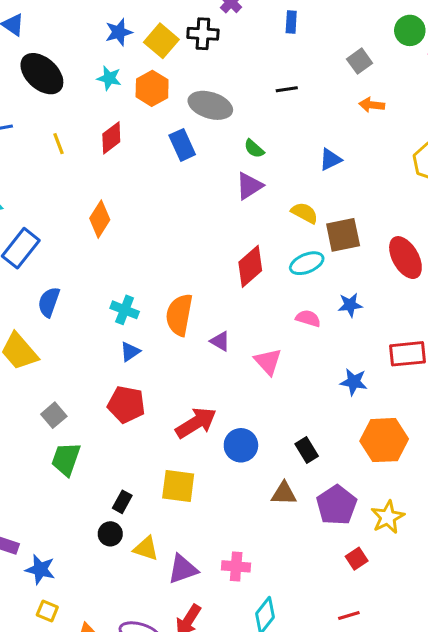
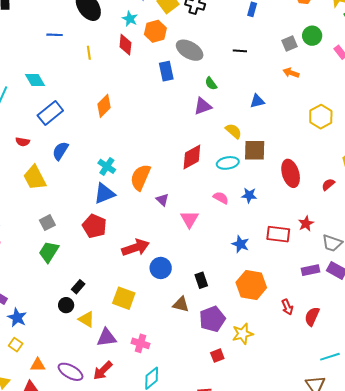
green circle: (410, 30) -> (312, 36), moved
red diamond: (111, 138) -> (125, 45), moved, turned -60
blue triangle: (130, 352) -> (104, 193), size x1.6
yellow square: (178, 486) -> (124, 298), moved

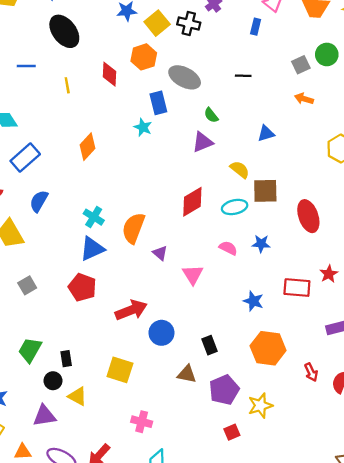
cyan star: (130, 19) -> (143, 127), moved
green trapezoid: (49, 252) -> (30, 350), moved
black rectangle: (78, 287) -> (66, 359), turned -48
purple triangle: (107, 338) -> (44, 416), moved

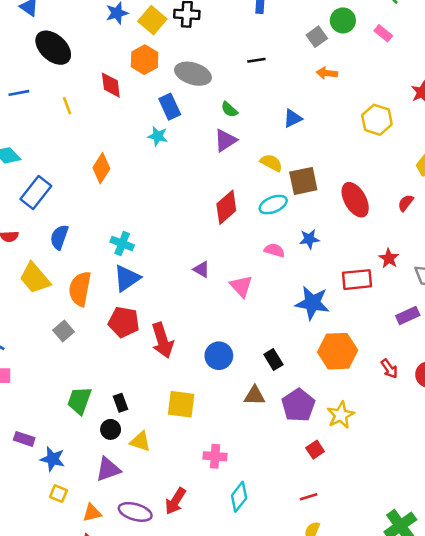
orange semicircle: (133, 228) -> (80, 289), moved
blue star: (253, 301) -> (312, 303), size x1.5
red arrow: (131, 310) -> (162, 340), moved, turned 104

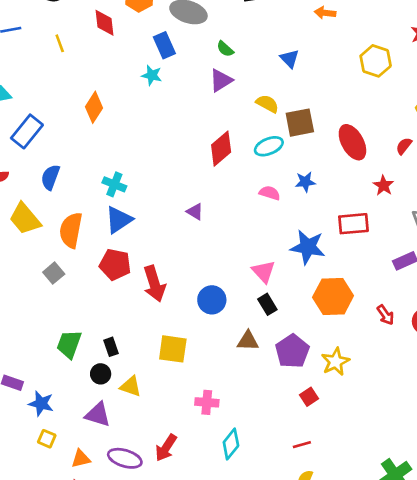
blue triangle: (293, 118) -> (290, 59), turned -48
red star: (389, 258) -> (383, 185), moved
pink triangle: (241, 286) -> (263, 272), moved
purple triangle: (108, 469) -> (98, 414), turned 36

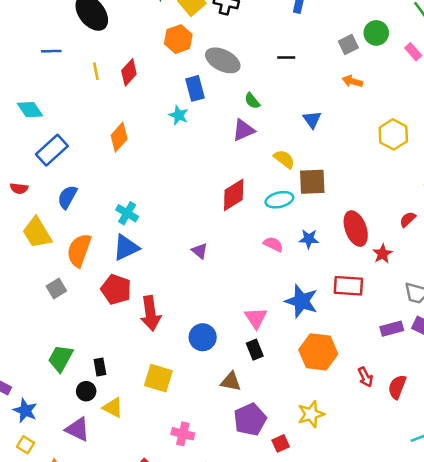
red diamond: (105, 23) -> (129, 72), moved, turned 40
red ellipse: (352, 142) -> (356, 229), moved
purple pentagon: (292, 351) -> (250, 420), moved

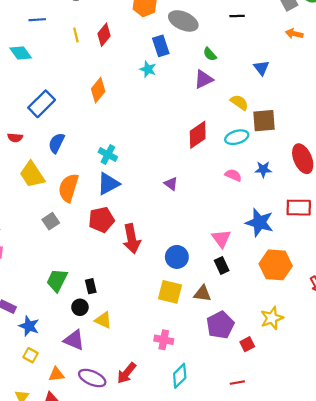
cyan diamond: (30, 110) -> (21, 53), moved
red pentagon: (116, 289) -> (101, 220), turned -30
yellow square: (158, 378) -> (170, 292), moved

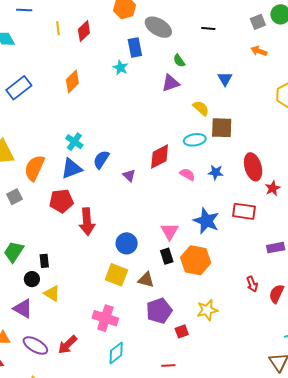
red diamond: (198, 135) -> (160, 156), moved
blue semicircle: (56, 143) -> (101, 160), moved
orange hexagon: (276, 265) -> (196, 260), moved
pink cross: (164, 340) -> (105, 318), size x1.4

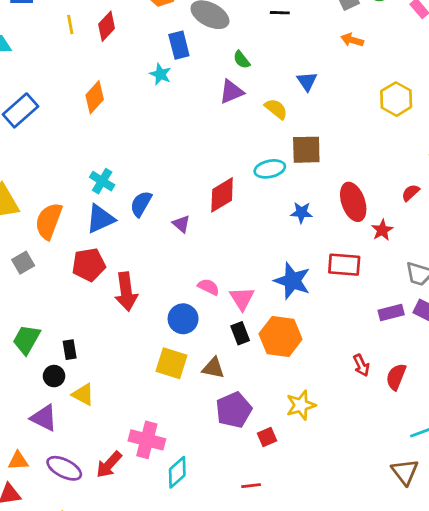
yellow semicircle: (201, 108) -> (276, 109), moved
pink semicircle: (187, 174) -> (209, 287), moved
pink cross: (105, 318) -> (147, 440), moved

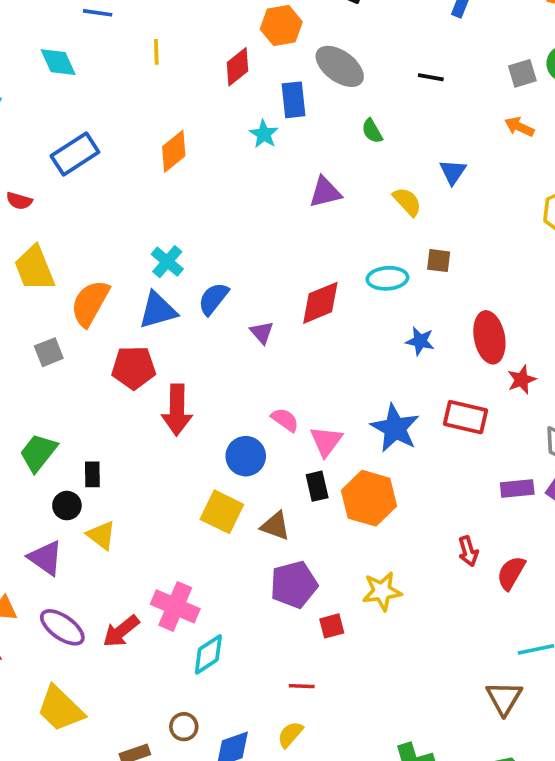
red diamond: (107, 26) -> (238, 67), moved
purple triangle: (232, 92) -> (325, 192), moved
brown square: (306, 150) -> (439, 261), size x0.6

